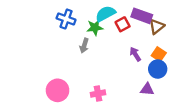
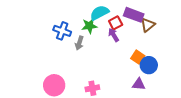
blue cross: (66, 19) -> (62, 31), moved
purple arrow: (135, 54) -> (114, 35), moved
orange square: (159, 54) -> (138, 57), moved

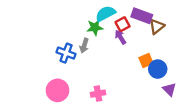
blue cross: (62, 31) -> (66, 53), moved
orange square: (138, 57) -> (146, 61), turned 32
purple triangle: (139, 84) -> (169, 89), moved, turned 40

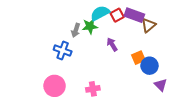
red square: (123, 24) -> (117, 15), moved
purple arrow: (120, 37) -> (112, 44), moved
gray arrow: (84, 46) -> (76, 30), moved

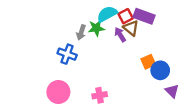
brown triangle: (148, 25) -> (131, 28), moved, turned -42
purple arrow: (112, 44) -> (120, 35), moved

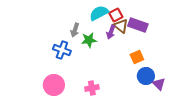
purple rectangle: (144, 16) -> (138, 25), moved
green star: (96, 28) -> (89, 40), moved
purple arrow: (120, 35) -> (111, 32), turned -128
blue circle: (160, 70) -> (146, 76), moved

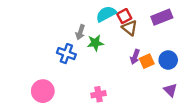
purple rectangle: (138, 25) -> (162, 17), moved, turned -42
purple arrow: (111, 32) -> (135, 57), moved
blue circle: (146, 76) -> (168, 60), moved
pink circle: (54, 85) -> (43, 91), moved

